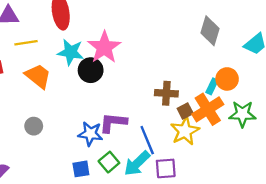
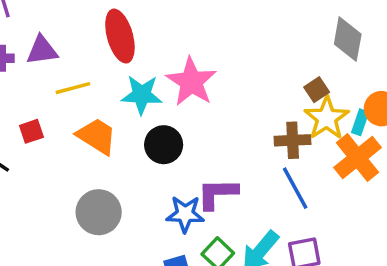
black circle: (91, 70) -> (164, 145), moved
brown square: (185, 111) -> (317, 90), moved
gray circle: (34, 126) -> (99, 212), size x1.6
yellow star: (185, 131) -> (327, 118), moved
blue line: (147, 140) -> (295, 188), moved

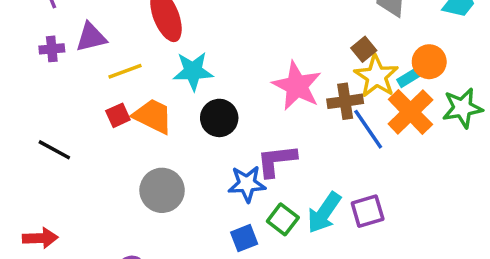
pink star: (191, 82) -> (297, 86), moved
cyan rectangle: (360, 122) -> (409, 77), turned 45
red square: (31, 131) -> (118, 115), moved
blue line: (295, 188) -> (368, 129), moved

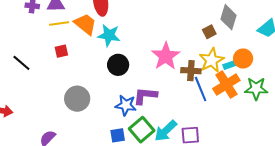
brown square: (364, 49) -> (209, 32), moved
yellow line: (125, 71) -> (59, 24), moved
orange trapezoid: (153, 116) -> (85, 24), moved
green square: (283, 219) -> (142, 130), size x1.4

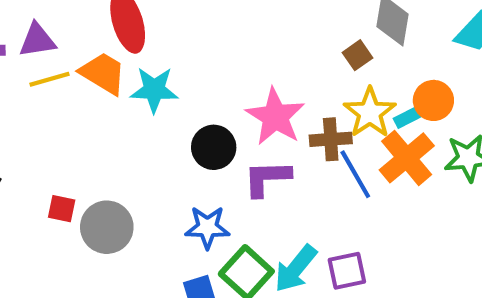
red square: (61, 51) -> (62, 209), moved, turned 32
black circle: (118, 65) -> (214, 147), moved
purple L-shape: (145, 96) -> (267, 178), moved

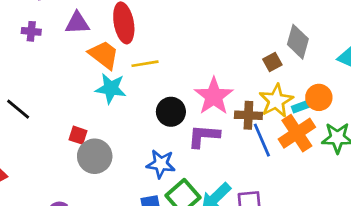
purple triangle: (37, 40) -> (77, 23), moved
yellow line: (50, 79) -> (145, 64), moved
cyan star: (154, 90) -> (111, 88), moved
red square: (62, 209) -> (78, 135), moved

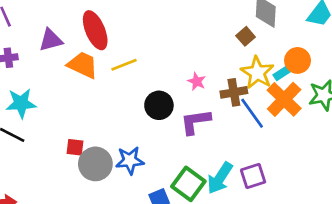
cyan star: (111, 88) -> (21, 103), moved
pink star: (214, 96) -> (197, 81), size x0.5
blue star: (161, 164) -> (130, 160), moved

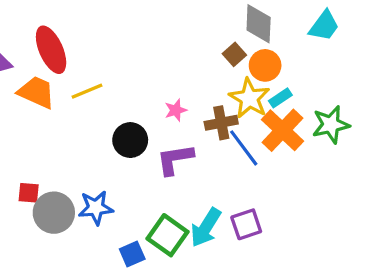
orange circle: (298, 60) -> (265, 65), moved
pink star: (197, 81) -> (176, 110), turned 30

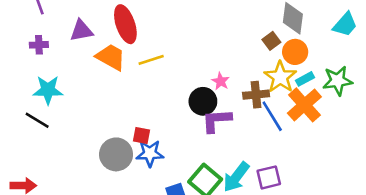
pink star: (176, 110) -> (221, 81), turned -30
green star: (331, 125) -> (338, 81), moved
black circle: (130, 140) -> (203, 101), moved
red square: (29, 193) -> (141, 135), moved

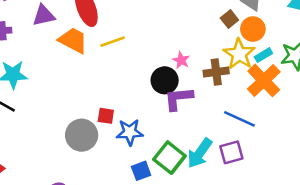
blue line: (272, 116) -> (239, 119), moved, turned -32
blue star: (150, 153) -> (130, 132), moved

